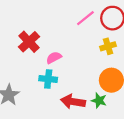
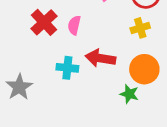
pink semicircle: (54, 58) -> (74, 25), moved, turned -49
red arrow: (73, 102) -> (100, 58), moved

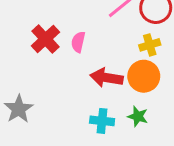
cyan cross: (67, 68) -> (102, 121), moved
orange circle: (144, 69) -> (144, 76), moved

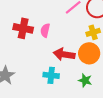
red cross: (45, 39) -> (23, 28), turned -36
cyan cross: (102, 121) -> (51, 75), moved

